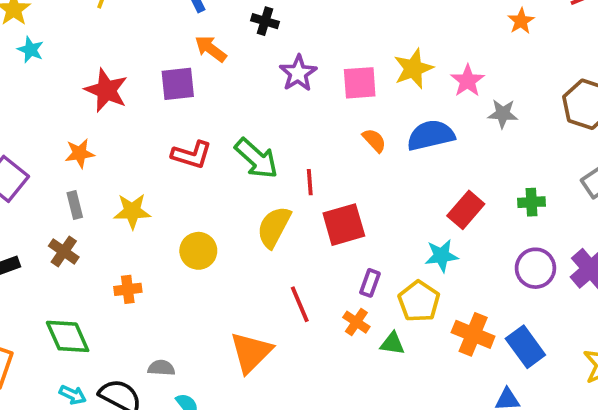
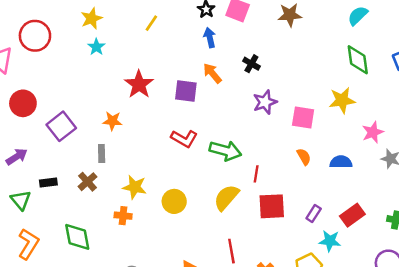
yellow star: (413, 69) -> (342, 100), moved
blue semicircle: (431, 135) -> (341, 162), size x0.7
green arrow: (256, 158) -> (225, 151), turned -40
yellow star: (132, 211) -> (135, 187), moved
purple rectangle: (370, 283) -> (314, 213), moved

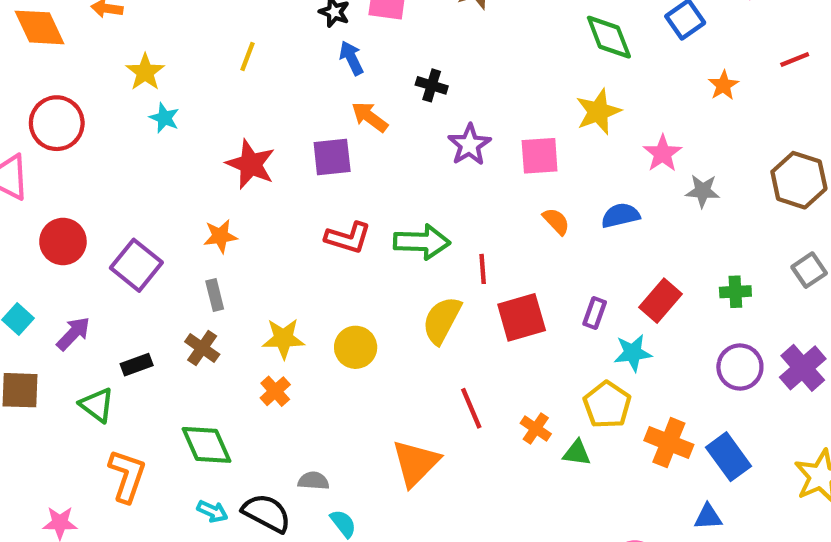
orange cross: (123, 216) -> (275, 391), turned -35

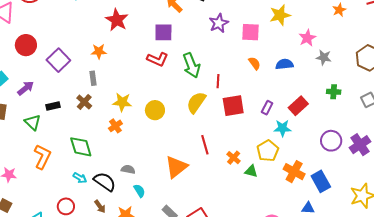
purple square: (332, 157) -> (163, 32), moved
green arrow: (422, 242) -> (191, 65), turned 60
green cross: (735, 292) -> (334, 92), moved

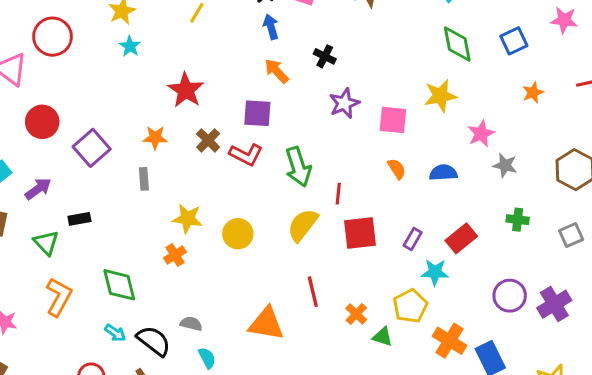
brown cross: (84, 102) -> (208, 140), moved
orange triangle: (176, 167) -> (266, 324), turned 45

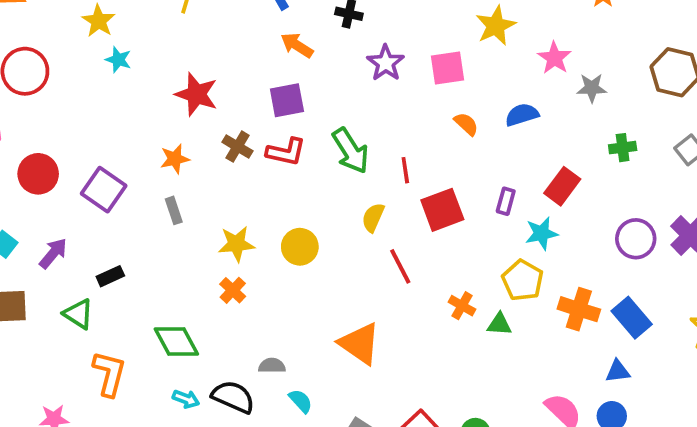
yellow semicircle: (303, 225) -> (373, 217), size x0.7
red line: (313, 292) -> (400, 266), moved
orange triangle: (266, 324) -> (360, 344), turned 39

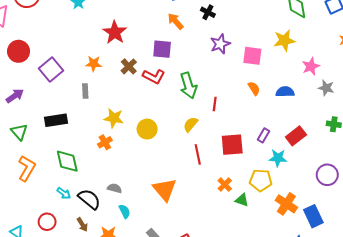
red square: (442, 210) -> (232, 145), moved
black rectangle: (110, 276) -> (56, 120), moved, size x1.5
yellow pentagon: (523, 280) -> (261, 180), turned 30

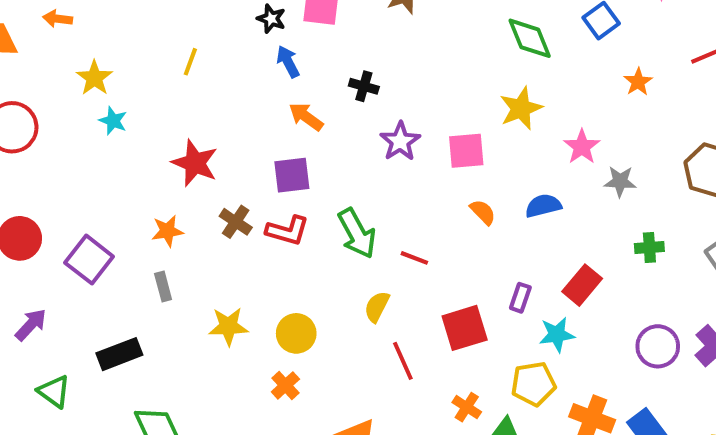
red line: (215, 104) -> (414, 258), turned -64
orange cross: (105, 142) -> (285, 385), moved

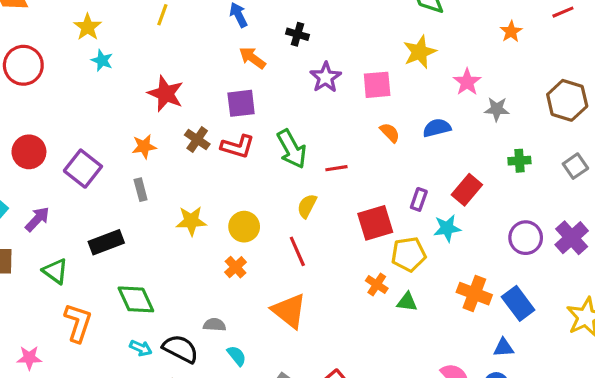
red line: (414, 258) -> (336, 168), turned -30
red line: (403, 361) -> (297, 251), moved
yellow pentagon: (533, 384) -> (409, 254), moved

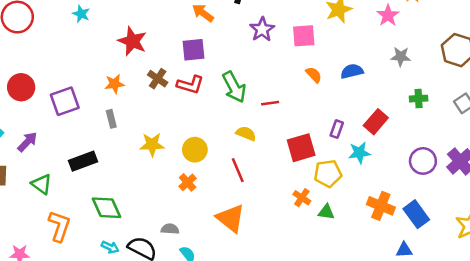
pink star: (467, 82) -> (388, 15), moved
purple square: (83, 169) -> (65, 101), turned 32
yellow semicircle: (307, 206) -> (246, 133), turned 84

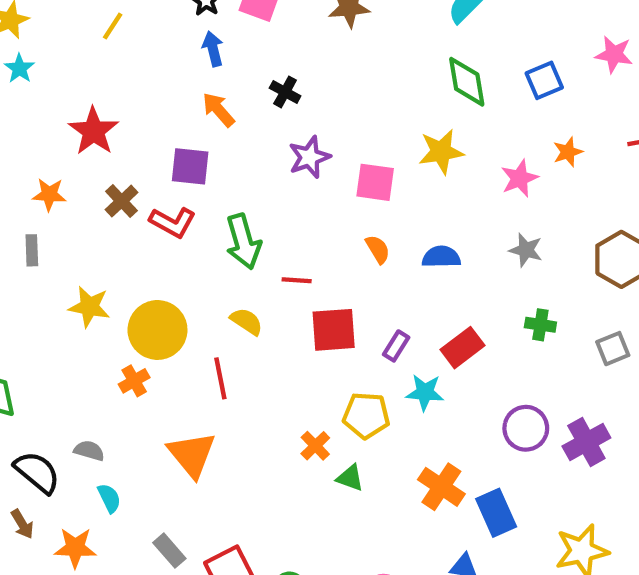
red square: (301, 148) -> (334, 330), moved
yellow circle: (195, 150) -> (157, 330), size x1.4

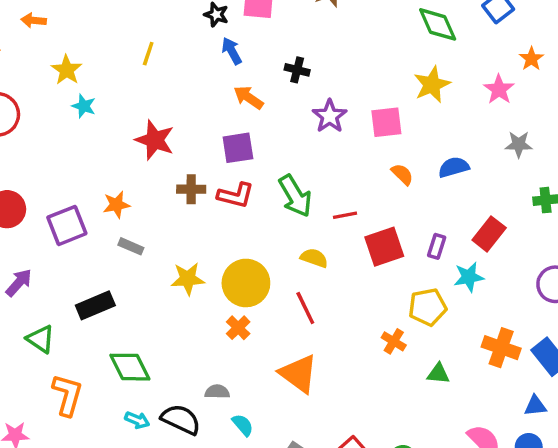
orange star: (49, 194) -> (116, 205), moved
brown cross: (122, 201) -> (191, 189), turned -32
gray rectangle: (32, 250) -> (131, 246), turned -50
green triangle: (350, 478) -> (438, 374), moved

